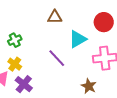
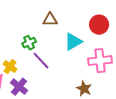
green cross: (15, 40) -> (29, 43), moved
purple line: (57, 58) -> (41, 61), moved

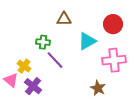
green cross: (29, 43) -> (43, 42), turned 32

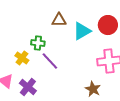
cyan triangle: (87, 41) -> (82, 31), moved
yellow cross: (24, 66) -> (22, 58), moved

